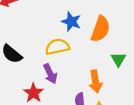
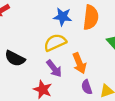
orange arrow: (96, 81) -> (79, 63), moved

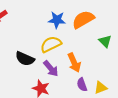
orange semicircle: (91, 17) -> (83, 20), turned -125
black semicircle: (15, 58) -> (25, 59), moved

